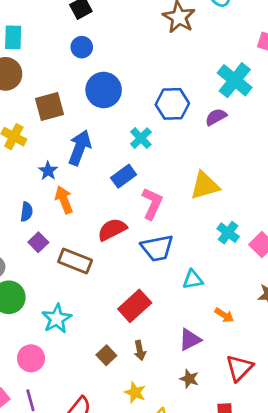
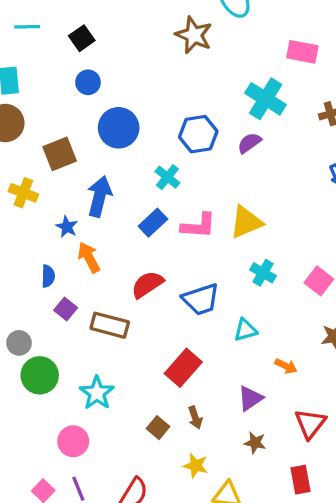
pink L-shape: (152, 204) -> (198, 226), moved, turned 76
cyan cross: (228, 233) -> (263, 273), moved

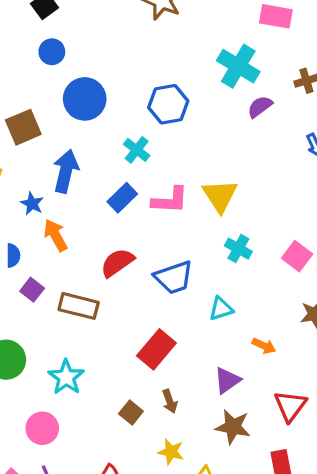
purple semicircle: (249, 143) -> (260, 107), moved
yellow triangle: (246, 222) -> (220, 196), turned -39
brown star: (255, 443) -> (233, 427), size x1.5

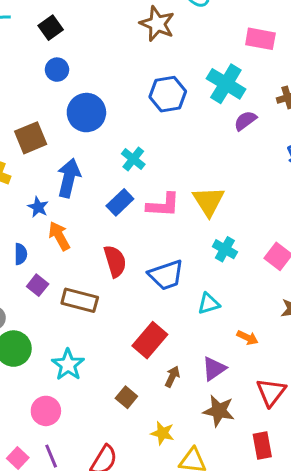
blue hexagon: (168, 104) -> (168, 94), moved
red semicircle: (117, 263) -> (115, 261), turned 108
brown arrow: (170, 401) -> (172, 377), moved, turned -135

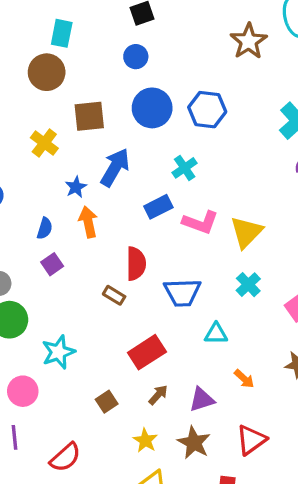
blue hexagon: (168, 94) -> (207, 110), moved
brown rectangle: (80, 300) -> (114, 295), moved, size x0.6
yellow star: (162, 433) -> (145, 440), moved

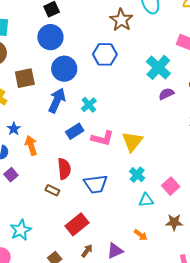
blue circle: (136, 57) -> (50, 37), size x1.6
blue hexagon: (207, 110) -> (105, 54), moved
blue arrow: (115, 167) -> (57, 100), moved
blue star: (76, 187) -> (14, 129), moved
cyan triangle: (216, 334) -> (146, 200), moved

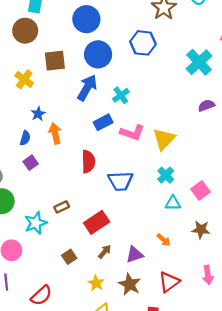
purple semicircle: (166, 94) -> (206, 106), moved
brown rectangle: (52, 190) -> (62, 207), moved, turned -56

